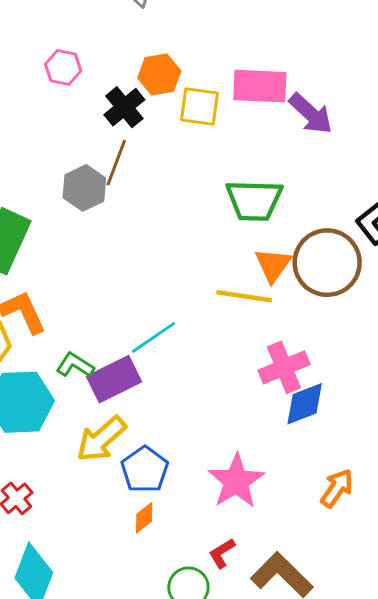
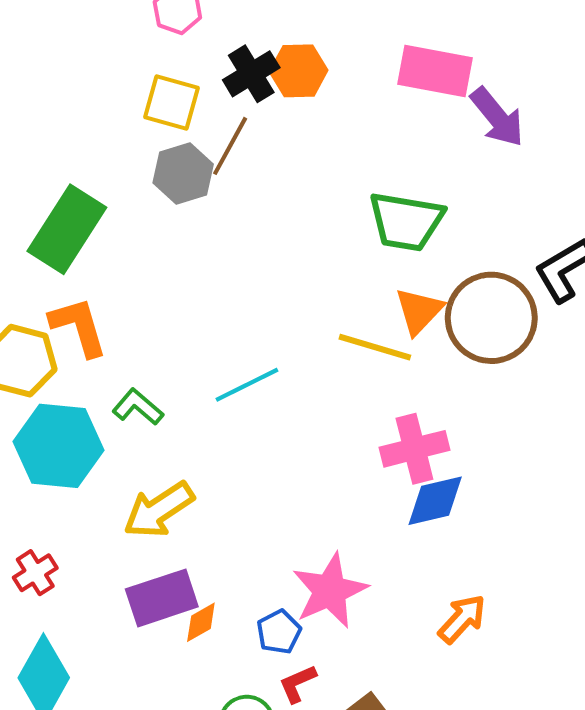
orange hexagon: (159, 74) -> (299, 71), moved
yellow square: (200, 106) -> (172, 103), moved
purple rectangle: (114, 379) -> (162, 598), moved
blue pentagon: (145, 470) -> (279, 632), moved, size x0.7

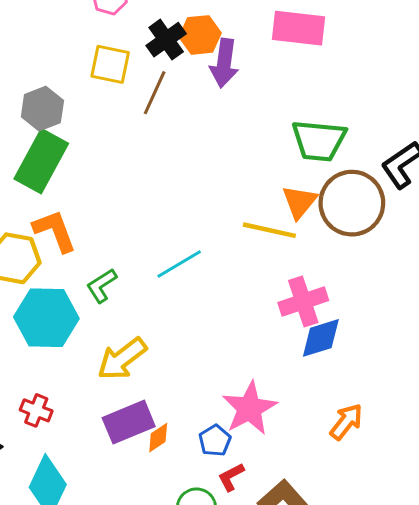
purple arrow: (497, 117) -> (224, 63), moved, turned 51
gray hexagon: (183, 174) -> (42, 109), moved
green trapezoid: (406, 221) -> (319, 141), moved
green L-shape: (138, 407) -> (102, 286), turned -69
red cross: (35, 573) -> (36, 410), turned -32

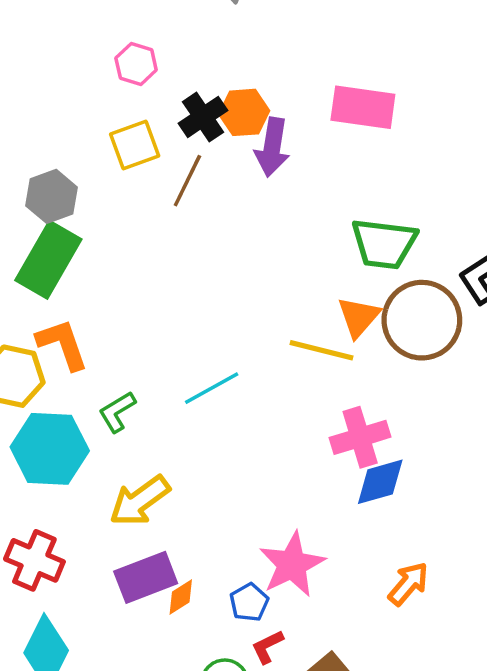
yellow square: (110, 64) -> (135, 145), turned -33
red cross: (36, 410) -> (34, 560), size x1.5

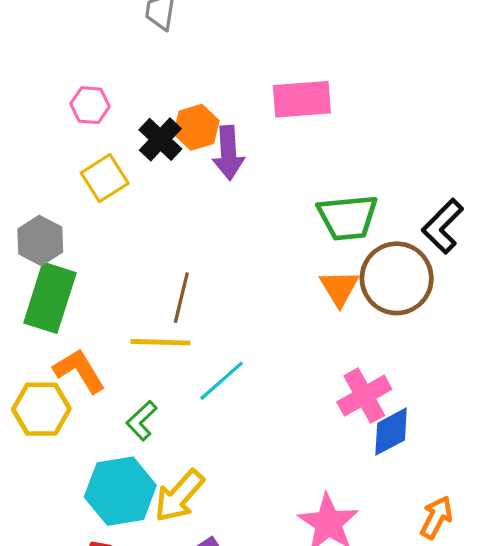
brown line: (187, 181) -> (181, 298), moved
yellow line: (322, 350) -> (160, 342), moved
cyan hexagon: (50, 449) -> (120, 491), moved

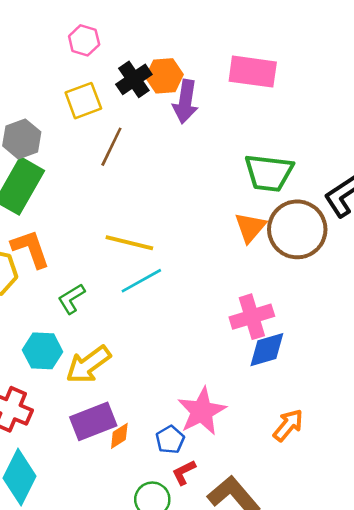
brown line: (181, 298) -> (111, 147), moved
yellow line: (160, 342) -> (129, 243), moved
cyan hexagon: (120, 491) -> (43, 351), size x0.7

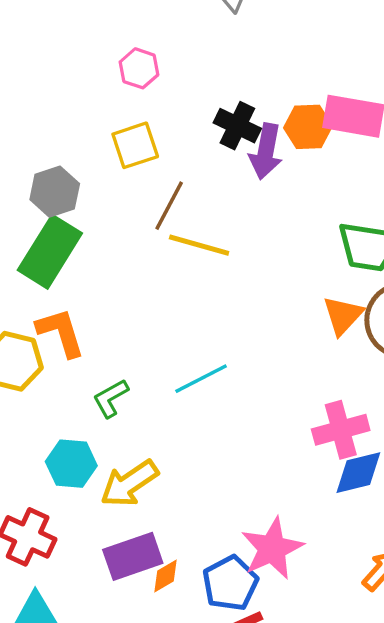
orange hexagon: (164, 76) -> (308, 127), moved
black cross: (134, 79) -> (237, 126), moved, turned -32
yellow line: (129, 243) -> (199, 245), moved
blue pentagon: (170, 440) -> (230, 583), size x1.5

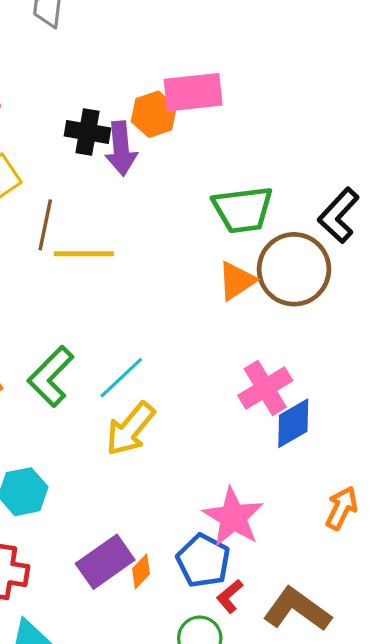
orange triangle: (343, 315) -> (237, 281), turned 30
green L-shape: (111, 398) -> (51, 376), moved, size x1.5
yellow arrow: (129, 483) -> (130, 429), moved

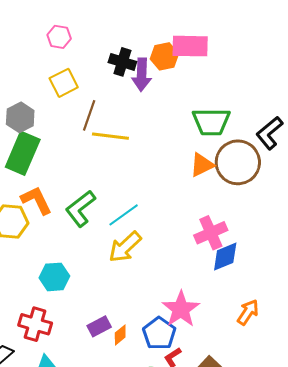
purple rectangle: (105, 562) -> (99, 326), size x0.7

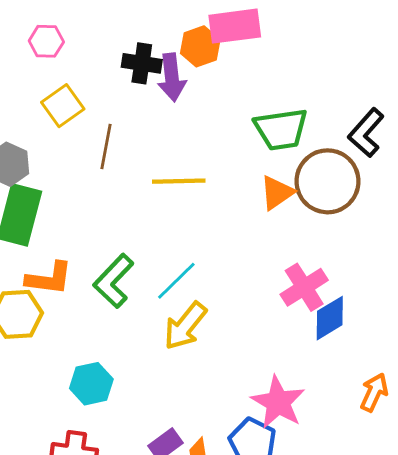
yellow line: (110, 136) -> (179, 181), moved
orange L-shape: (36, 200) -> (49, 278), turned 132

